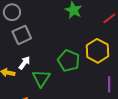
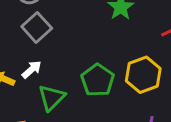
gray square: (22, 35) -> (37, 27), turned -30

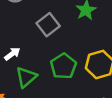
gray square: (37, 27) -> (48, 25), moved

